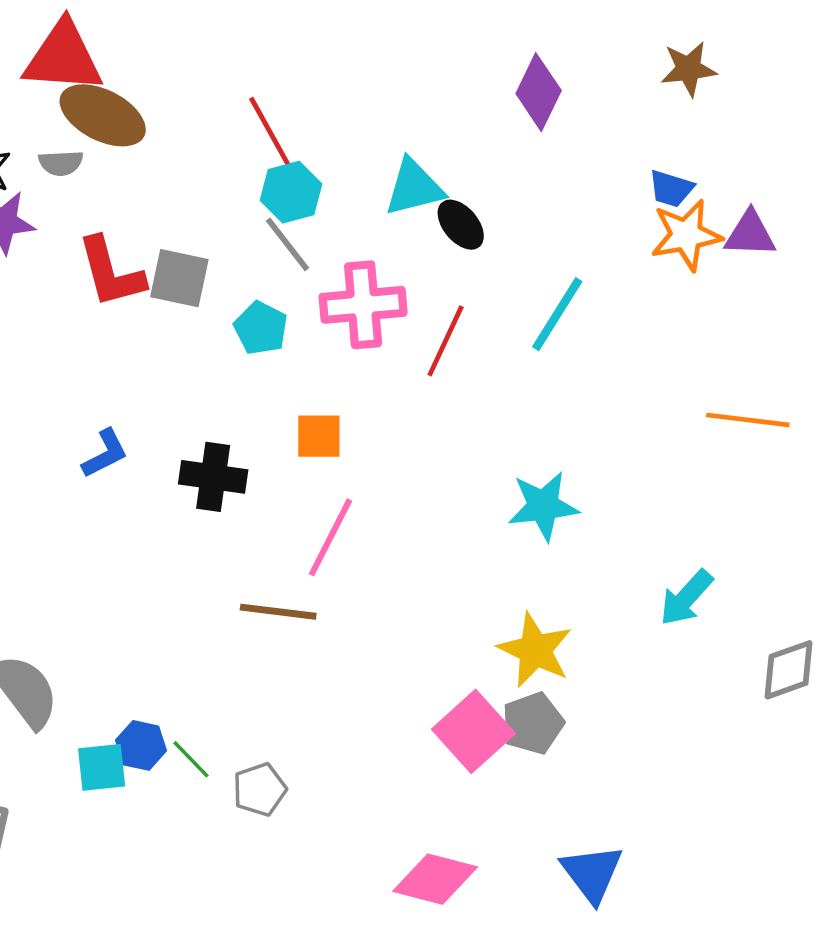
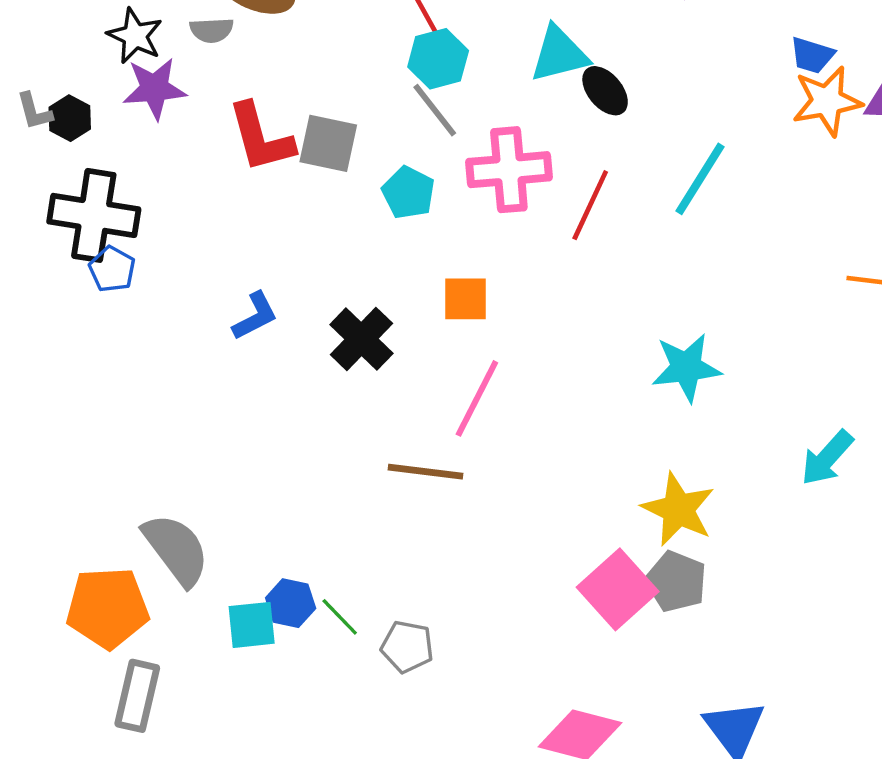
black cross: (213, 477) -> (361, 339), turned 36
gray pentagon: (533, 723) -> (676, 581), turned -30
gray pentagon: (260, 790) -> (407, 647), turned 30

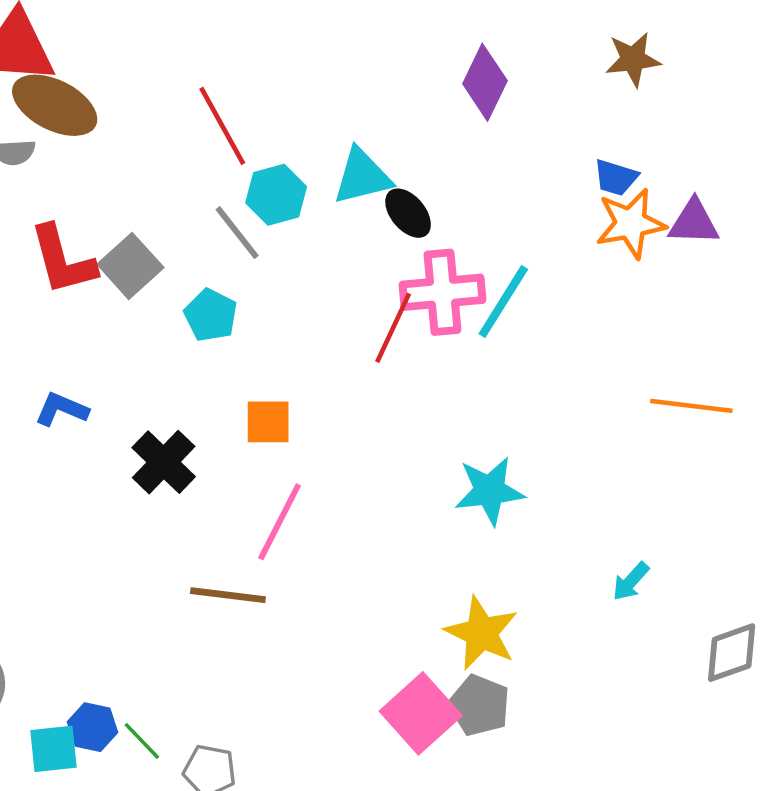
cyan hexagon: (438, 59) -> (276, 195), moved
gray square: (328, 143) -> (130, 266), turned 36
pink cross: (509, 170) -> (442, 292), moved
blue L-shape: (255, 316) -> (62, 409), moved, turned -130
cyan arrow: (827, 458) -> (631, 581), size x0.7

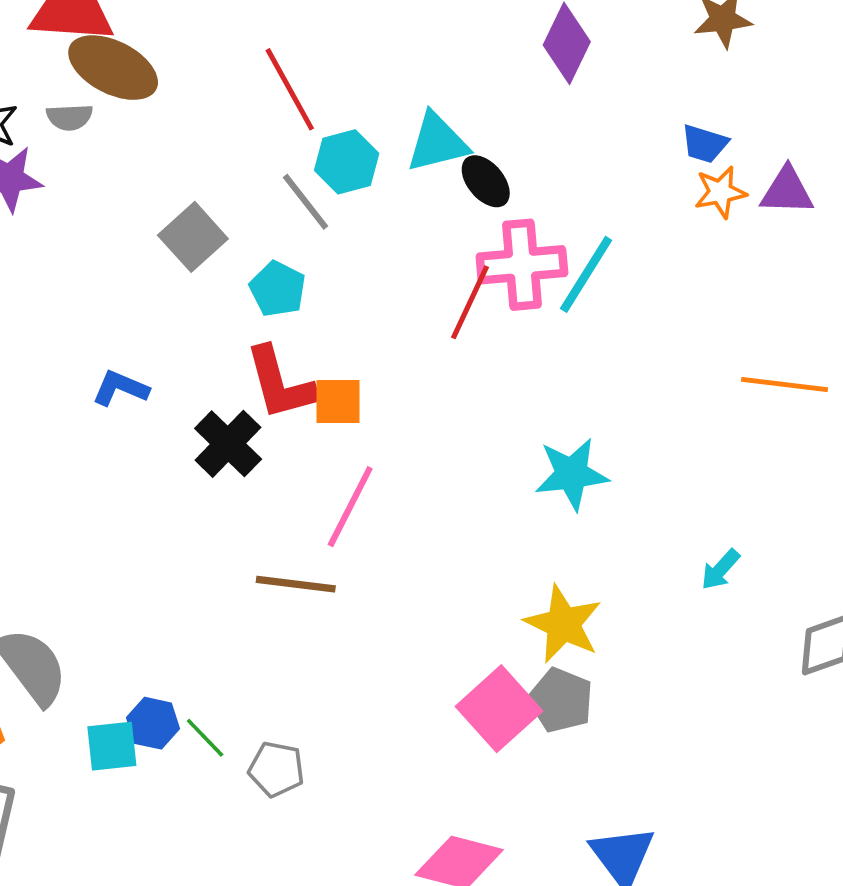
orange star: (631, 223) -> (720, 192), size x0.7
red L-shape: (63, 260) -> (280, 383), moved

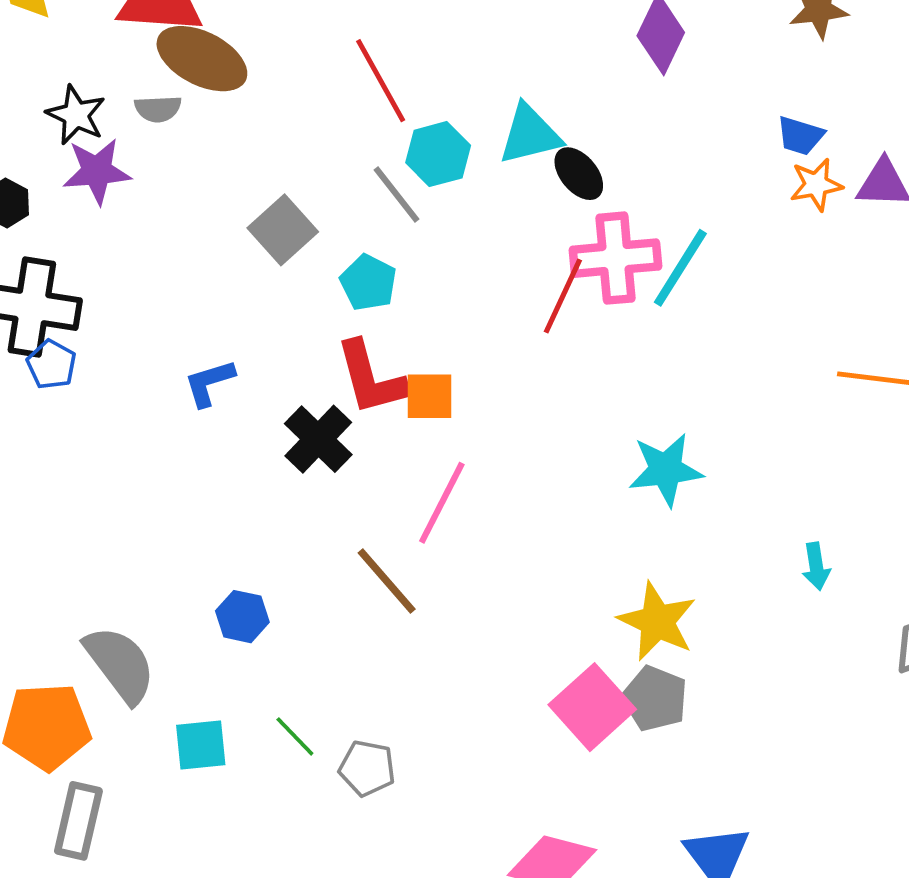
blue L-shape: (120, 388) -> (209, 383), turned -40
cyan arrow: (720, 570) -> (816, 566), turned -51
brown line: (296, 584) -> (387, 581), turned 42
blue hexagon: (153, 723) -> (242, 617), moved

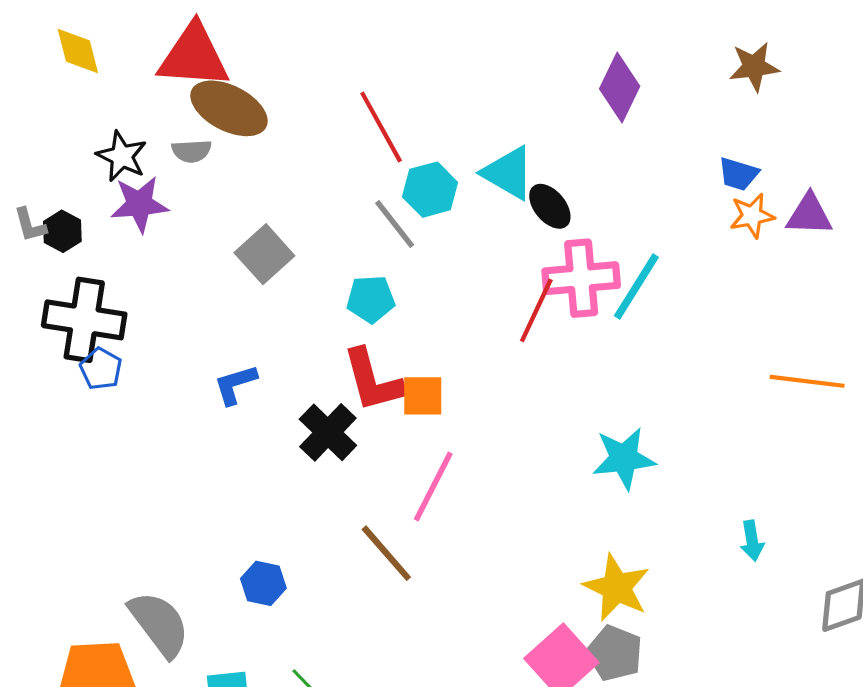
cyan triangle: (530, 134) -> (508, 173), turned 44
gray square: (283, 230) -> (264, 254), moved
cyan pentagon: (368, 283) -> (371, 299), turned -30

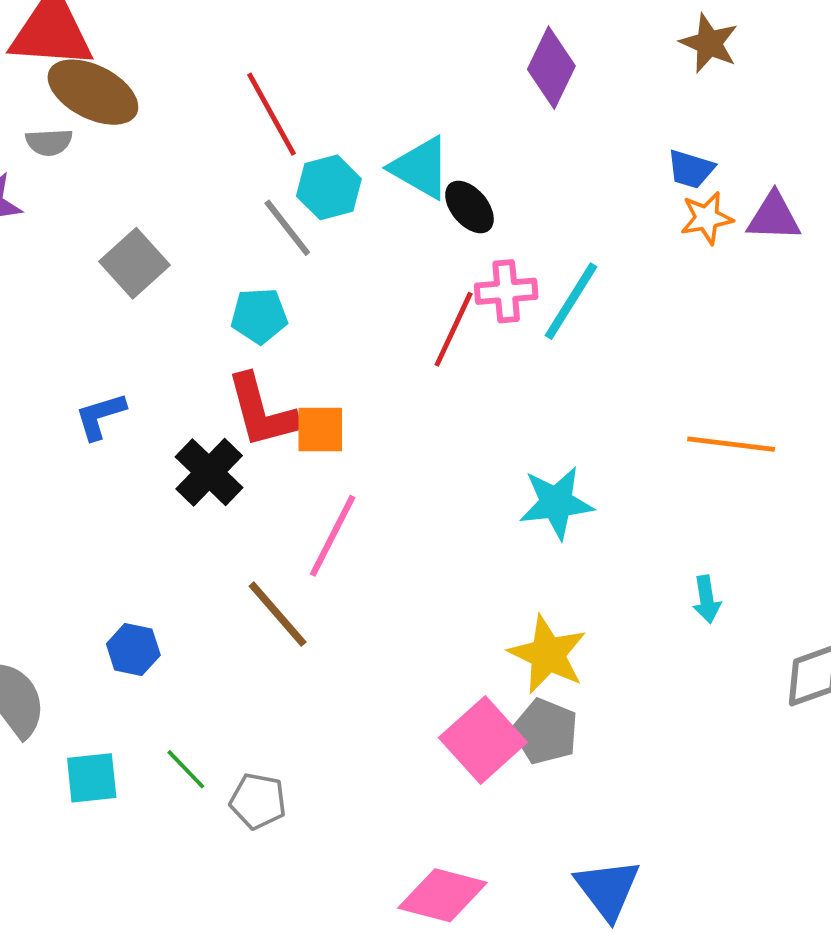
brown star: (754, 67) -> (709, 43), turned 30
pink cross: (581, 278) -> (506, 291), size x0.7
orange line: (807, 381) -> (731, 444), moved

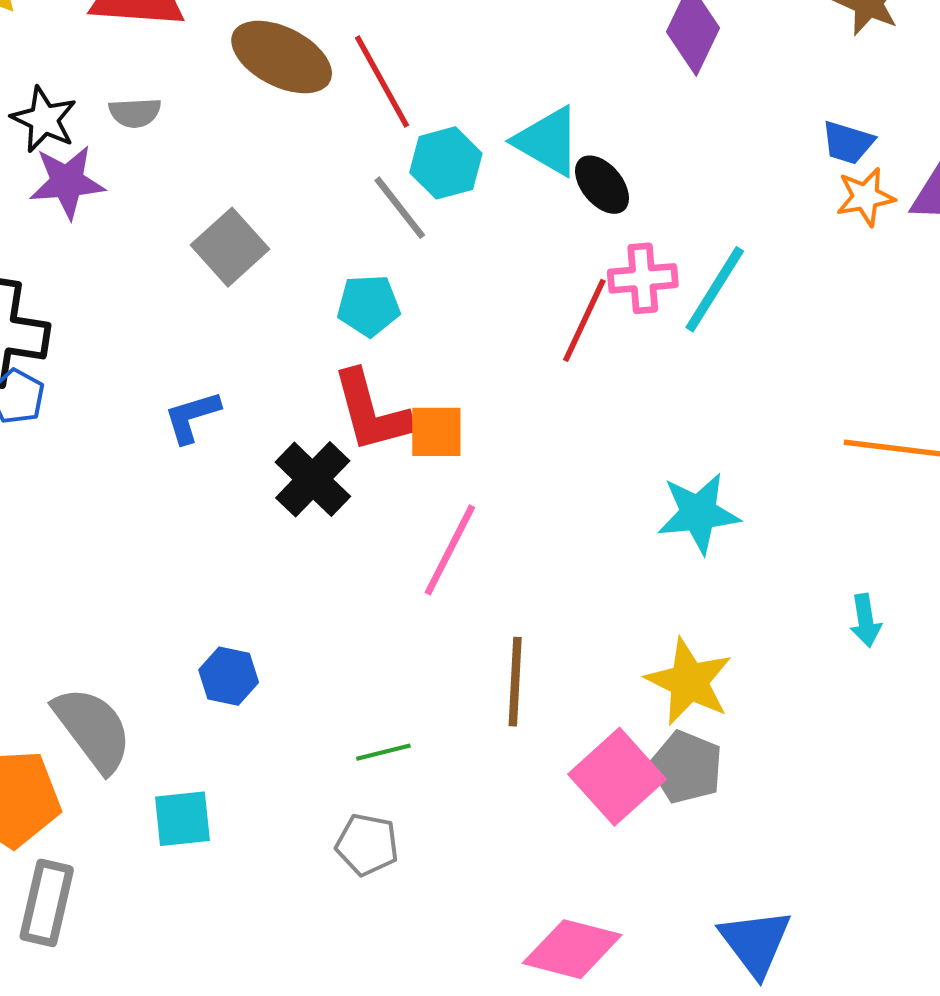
brown ellipse: (93, 92) -> (282, 57), moved
brown line: (278, 614) -> (515, 682), moved, turned 44
green line: (186, 769) -> (383, 752), moved, turned -60

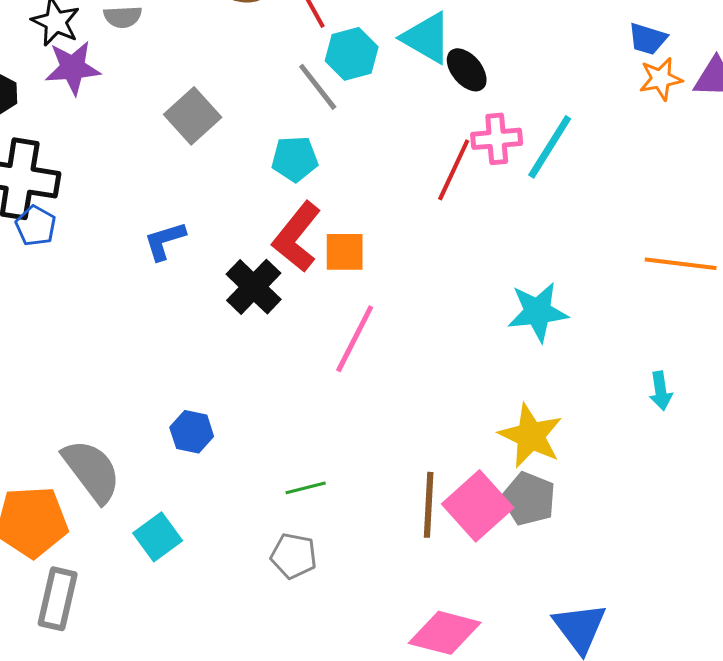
red L-shape: (371, 411) -> (297, 237), turned 54
brown line: (515, 682) -> (429, 505), moved
cyan square: (182, 819) -> (158, 537), turned -30

